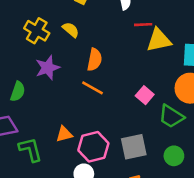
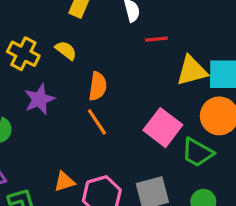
yellow triangle: (159, 40) -> (192, 71), moved
orange line: (92, 88) -> (97, 122), turned 30
pink square: (145, 95) -> (163, 128), size x1.6

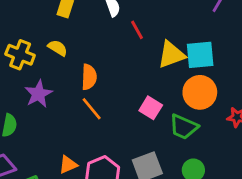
red line: (156, 39) -> (137, 30), turned 72
pink square: (163, 128) -> (151, 108), size x0.7

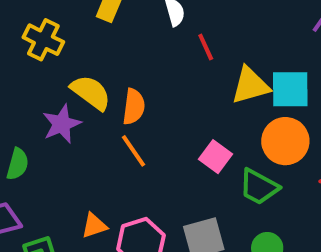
yellow semicircle: (58, 48) -> (91, 92), moved, size x1.5
yellow cross: (20, 55) -> (43, 40), moved

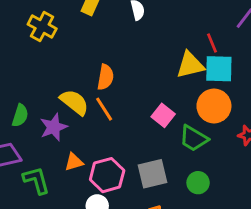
red line: (206, 47) -> (212, 43), moved
yellow semicircle: (91, 92) -> (74, 102), moved
purple star: (62, 124) -> (54, 127), moved

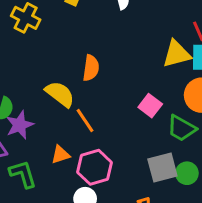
orange line: (104, 109) -> (85, 120), moved
purple star: (54, 127) -> (20, 125), moved
gray square: (153, 174) -> (162, 168), moved

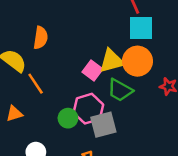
yellow triangle: (177, 54) -> (112, 61), moved
pink hexagon: (95, 167) -> (88, 109), moved
green circle: (187, 173) -> (68, 118), moved

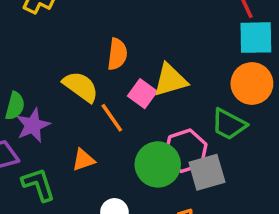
yellow triangle: (112, 61) -> (170, 80), moved
pink square: (93, 70) -> (142, 94), moved
green circle: (68, 118) -> (158, 164), size x1.6

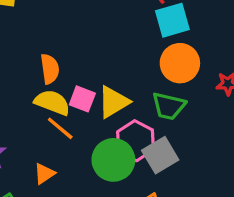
yellow triangle: (170, 80) -> (113, 102), moved
yellow semicircle: (81, 87) -> (52, 102), moved

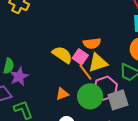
orange semicircle: (50, 69) -> (92, 43), moved, turned 78
orange line: (60, 128) -> (85, 72), moved
orange triangle: (44, 174) -> (62, 94), moved

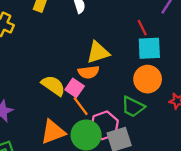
yellow triangle: (98, 63) -> (98, 52), moved
orange triangle: (62, 94) -> (53, 132), size x1.6

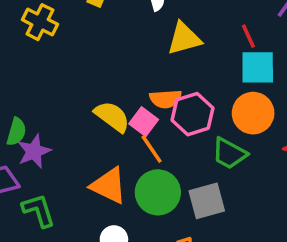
yellow triangle: (98, 52) -> (184, 39), moved
pink hexagon: (104, 125) -> (192, 114), moved
orange triangle: (53, 132) -> (109, 186), turned 44

